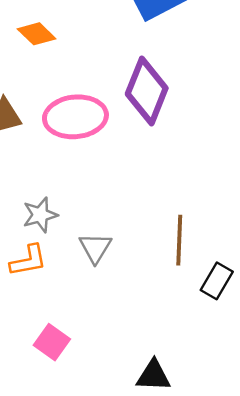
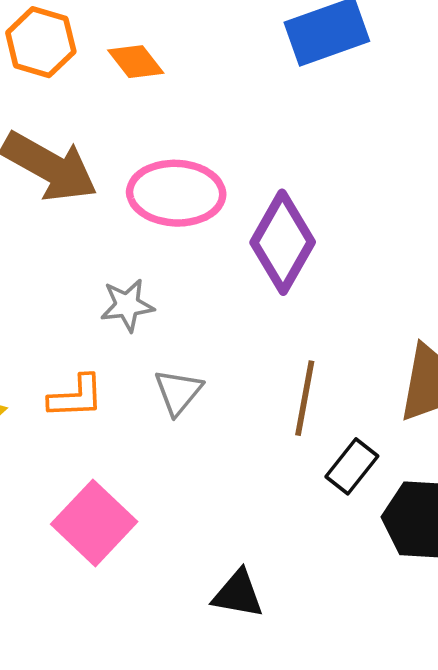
purple diamond: (147, 91) -> (283, 242), moved
gray star: (40, 215) -> (127, 305), moved
pink square: (52, 342) -> (94, 523), size x1.5

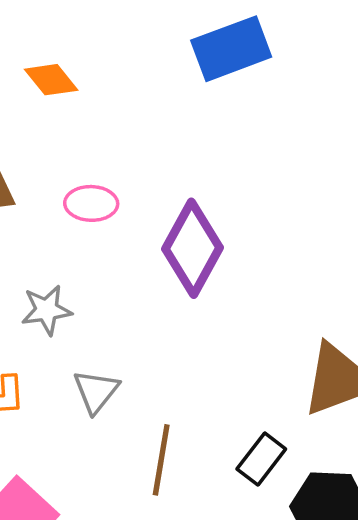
pink ellipse: (176, 193) -> (91, 203), size x0.6
brown line: (305, 398) -> (161, 460), moved

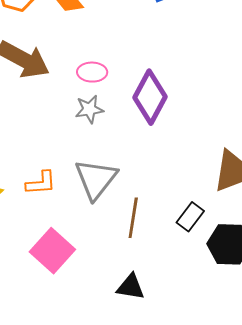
gray star: (47, 310) -> (89, 109), moved
gray triangle: (96, 391) -> (96, 179), size x1.6

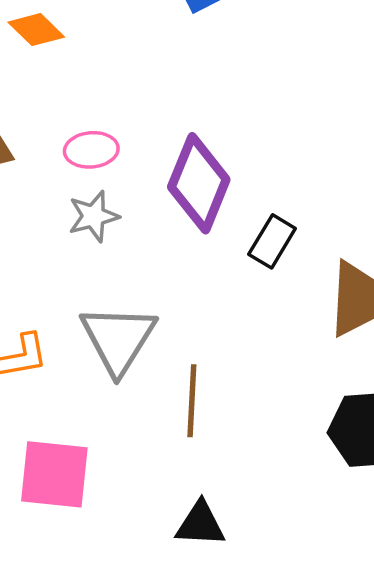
black rectangle: (190, 217) -> (272, 241), moved
pink square: (52, 251) -> (54, 474), turned -30

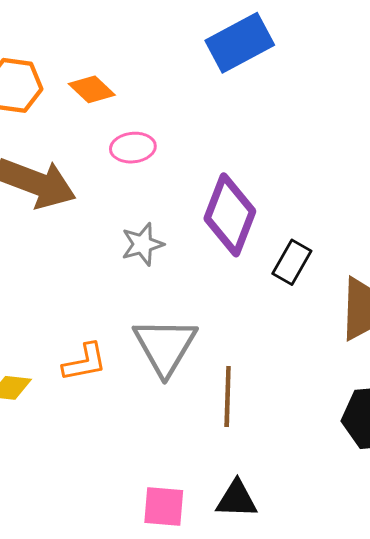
pink ellipse: (91, 150) -> (133, 148), moved
pink square: (54, 474) -> (164, 506), moved, size x0.7

